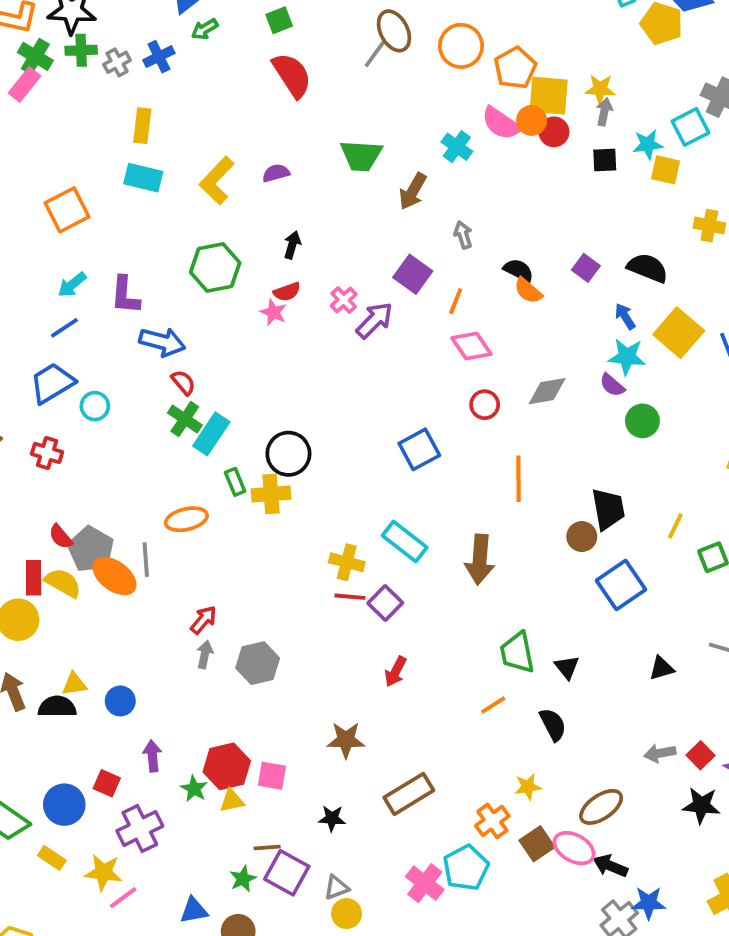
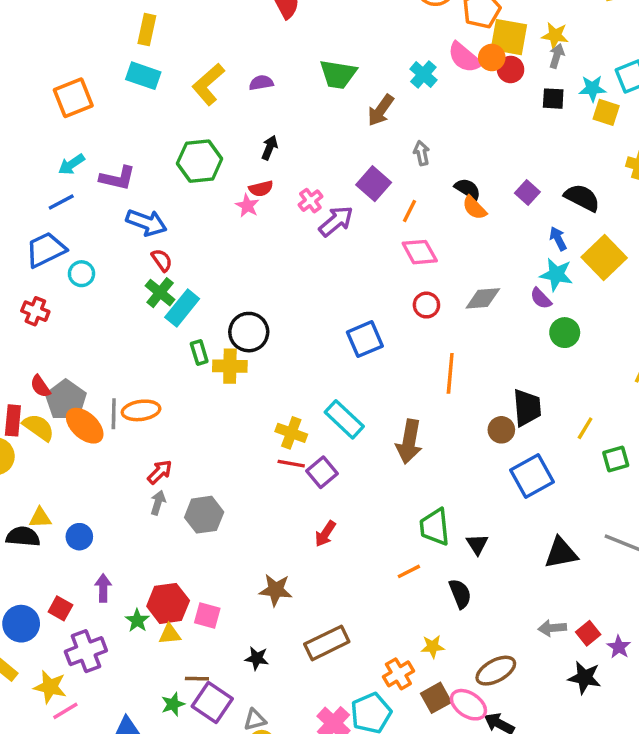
purple L-shape: (125, 295) -> (118, 178), turned -87
orange ellipse: (186, 519) -> (141, 410), moved
black triangle: (662, 668) -> (561, 553), size x1.5

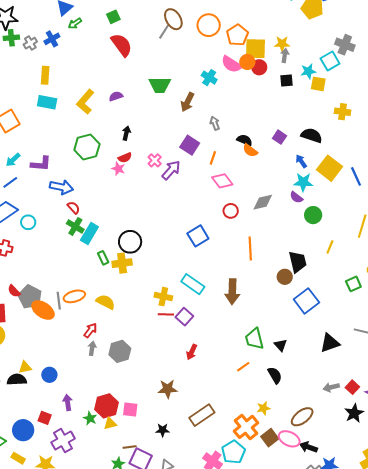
yellow semicircle: (39, 427) -> (105, 302), moved
yellow line: (585, 428) -> (330, 247), moved
orange cross: (398, 674) -> (246, 427), size x1.4
black star: (585, 678) -> (354, 413), turned -30

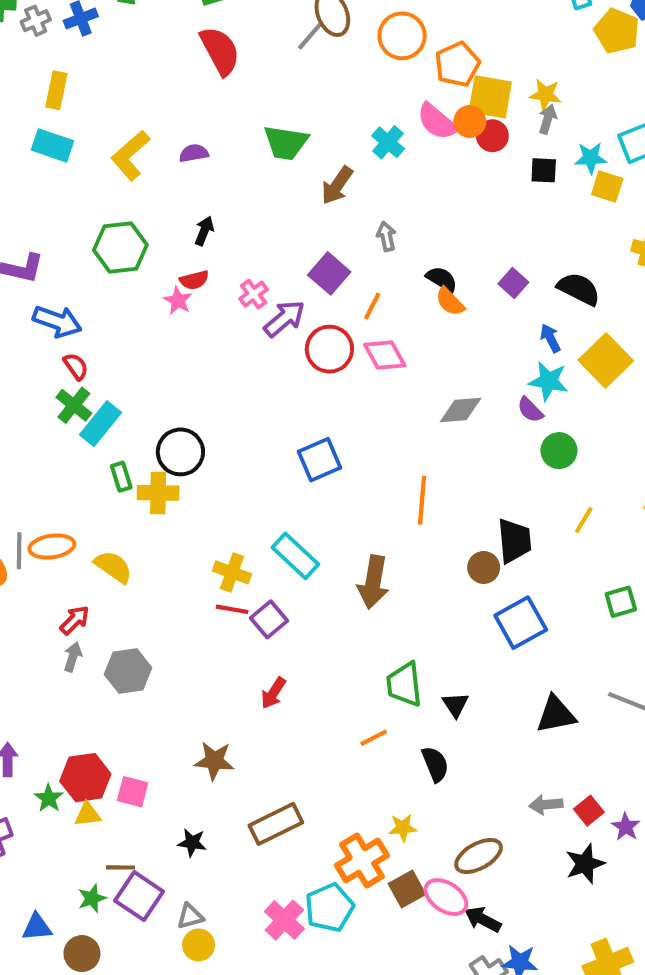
red circle: (231, 211) -> (329, 349), moved, size x1.5

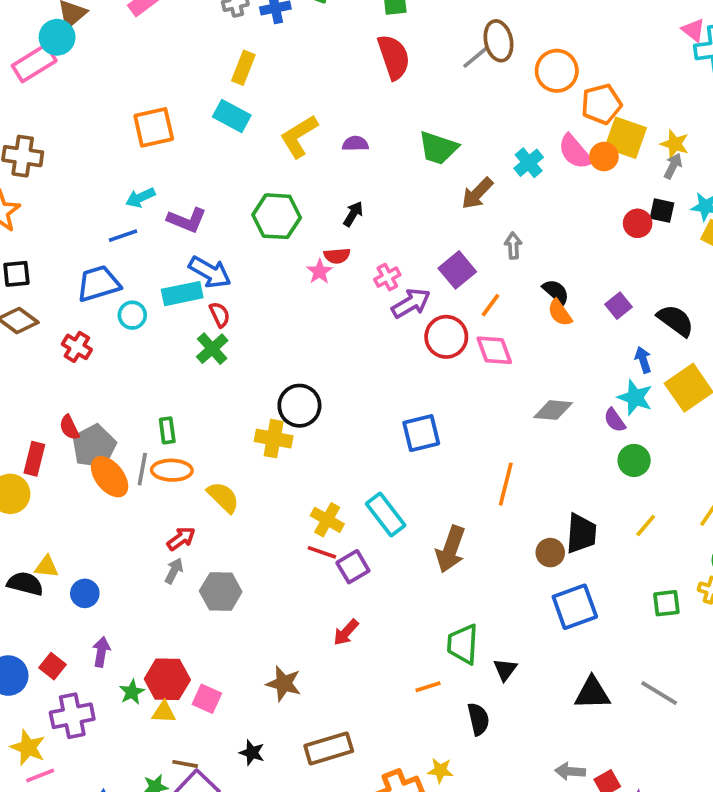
red circle: (492, 136) -> (638, 223), moved
cyan rectangle: (101, 424) -> (182, 294), moved, turned 30
green rectangle: (121, 477) -> (167, 430), moved

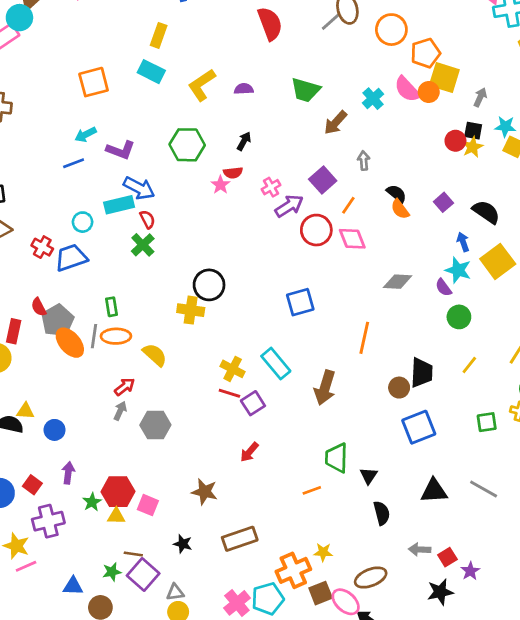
yellow star: (675, 144) -> (472, 147), moved, turned 30
blue trapezoid: (98, 284) -> (71, 258), moved
black semicircle: (478, 719) -> (382, 513), moved

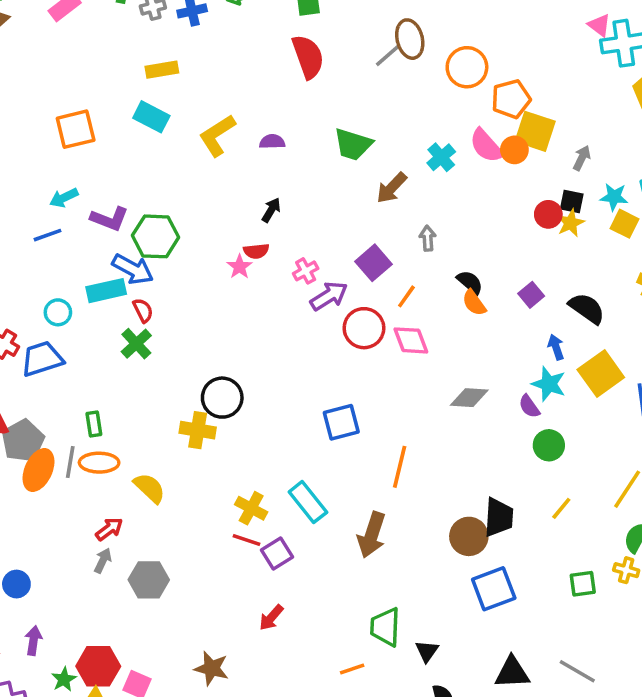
yellow rectangle: (159, 35) -> (162, 70), turned 60
green hexagon: (187, 145) -> (156, 236), moved
orange line: (364, 338) -> (400, 467), moved
orange ellipse: (70, 343) -> (39, 470), turned 64
brown circle: (399, 388) -> (469, 536), size x1.4

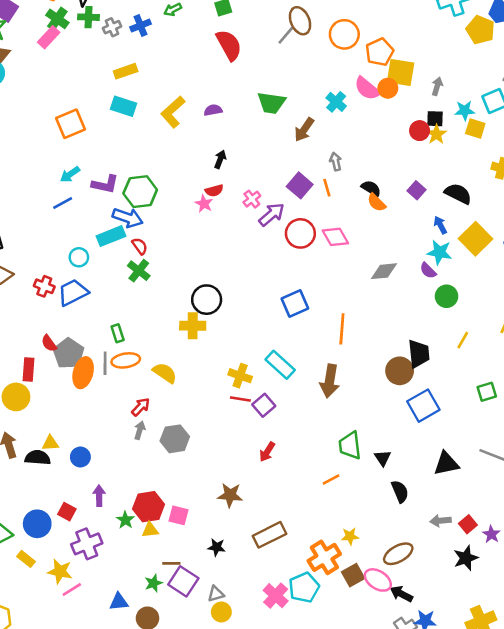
orange line: (406, 296) -> (327, 188), moved, turned -42

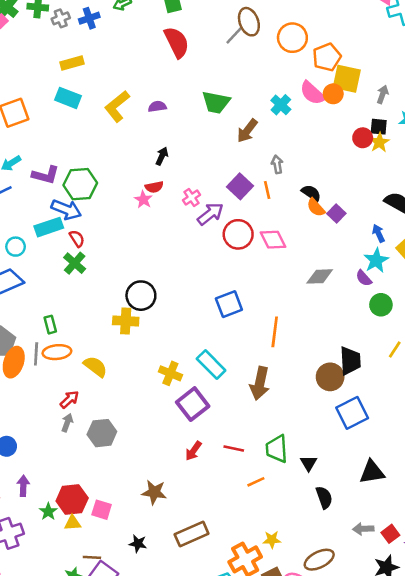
purple square: (417, 190) -> (336, 213), moved
cyan star: (439, 252) -> (376, 260), turned 30
red line: (240, 399) -> (234, 449), moved
purple square: (264, 405) -> (193, 404), size x1.4

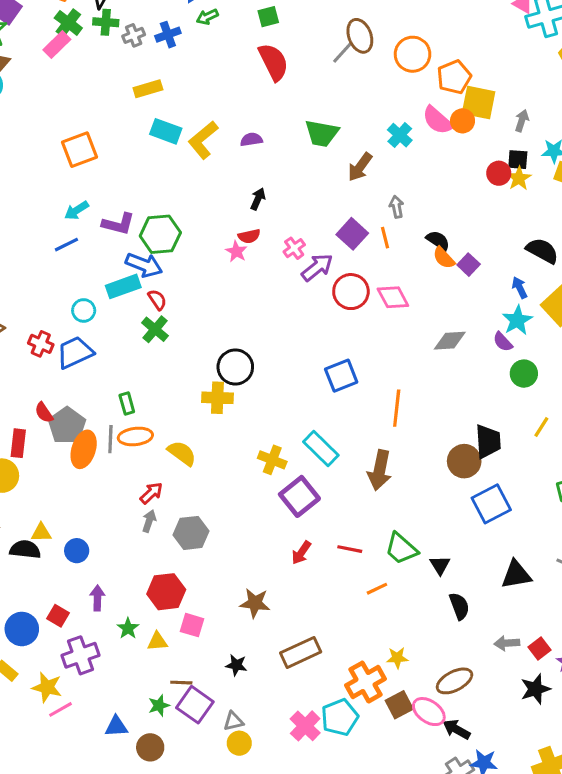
cyan rectangle: (68, 98) -> (166, 131), moved
green trapezoid: (277, 449) -> (401, 549), turned -44
red hexagon: (72, 499) -> (166, 592), moved

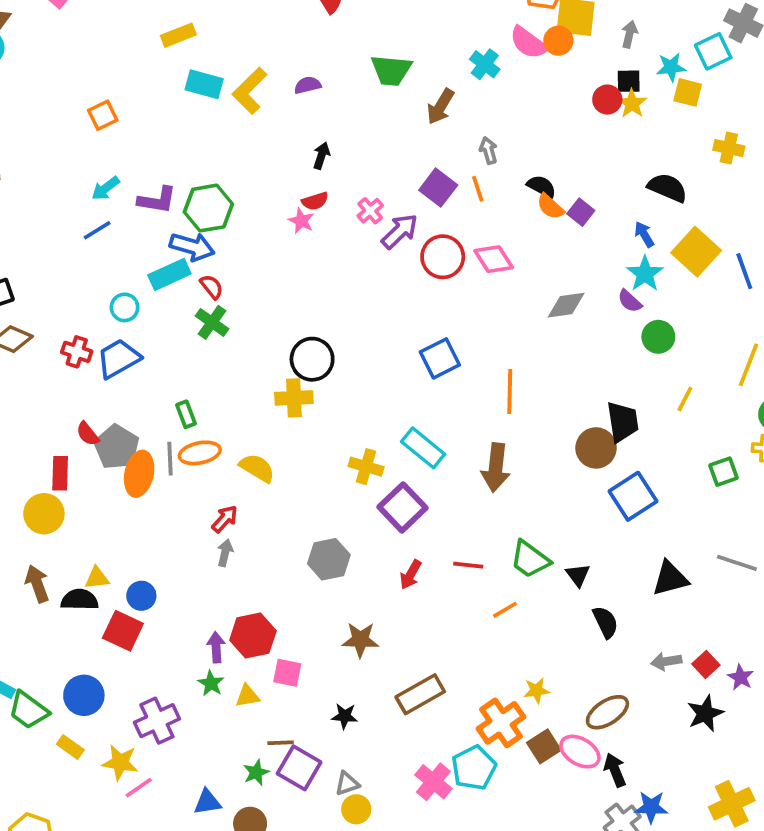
orange square: (79, 150) -> (103, 115), size x0.7
gray hexagon: (191, 533) -> (329, 559), moved
purple arrow: (97, 598) -> (216, 647), moved
red square: (58, 616) -> (123, 631), moved, size x1.5
black arrow: (456, 729) -> (615, 770), turned 44

